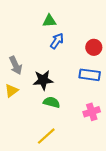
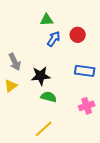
red circle: (94, 47) -> (78, 35), moved

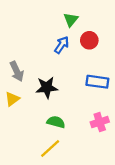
green triangle: (47, 20) -> (71, 20), moved, turned -48
green semicircle: (49, 97) -> (56, 122), moved

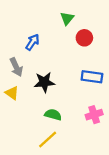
blue arrow: (62, 45) -> (32, 42), moved
yellow triangle: (12, 99) -> (12, 93), turned -48

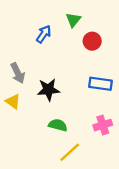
blue arrow: (32, 42) -> (44, 34), moved
yellow line: (48, 140) -> (70, 152), moved

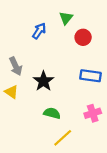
black star: (48, 90) -> (43, 81), turned -30

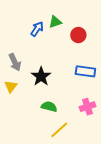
green triangle: (66, 18) -> (55, 22), moved, turned 32
yellow triangle: (11, 92) -> (11, 86), turned 32

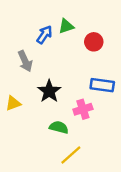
gray arrow: (15, 62) -> (25, 61), moved
yellow triangle: (11, 86) -> (13, 103), turned 32
pink cross: (87, 107) -> (83, 109), moved

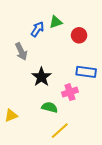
yellow triangle: (13, 103) -> (11, 115), moved

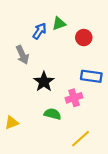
yellow line: (60, 131) -> (81, 139), moved

